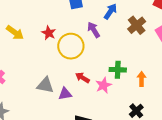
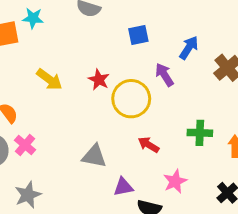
pink star: (103, 85) -> (175, 181), moved
purple triangle: (65, 94) -> (123, 187), moved

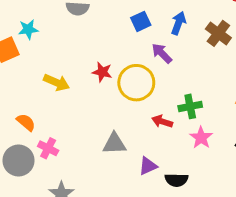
blue square: (138, 35) -> (141, 21), moved
green cross: (200, 133) -> (190, 106), moved
pink star: (175, 181) -> (201, 138), moved

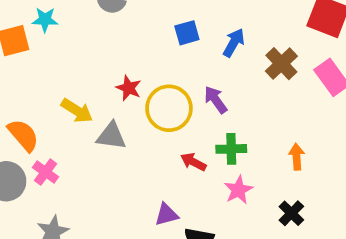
purple arrow: (162, 53) -> (216, 100), moved
yellow arrow: (57, 82) -> (77, 111), moved
orange semicircle: (26, 122) -> (23, 135), size x1.4
gray triangle: (114, 144) -> (111, 136), moved

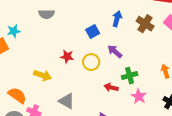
blue square: (187, 33) -> (93, 31), moved
yellow circle: (169, 108) -> (91, 62), size x0.7
gray triangle: (111, 136) -> (67, 101), moved, turned 36

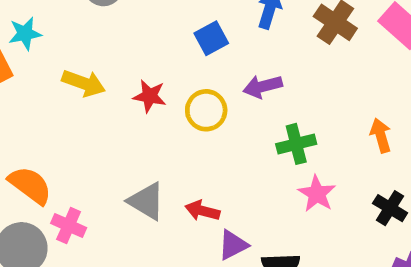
purple arrow: (115, 51) -> (263, 86), turned -56
yellow arrow: (43, 75) -> (84, 83), moved
red arrow: (111, 87) -> (202, 211), moved

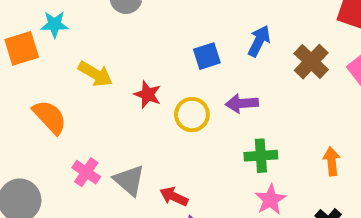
orange semicircle: (30, 185) -> (50, 117), moved
pink cross: (69, 225) -> (86, 172), moved

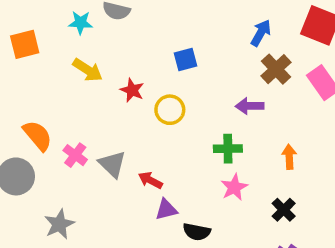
cyan star: (55, 24) -> (81, 23), moved
blue arrow: (259, 41) -> (261, 33), moved
purple arrow: (242, 103) -> (250, 106), moved
orange semicircle: (50, 117) -> (38, 136), moved

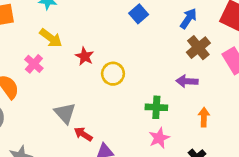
blue square: (185, 60) -> (139, 14), moved, turned -30
purple arrow: (250, 106) -> (187, 81), moved
pink cross: (75, 155) -> (34, 64), moved
red arrow: (150, 180) -> (83, 134), moved

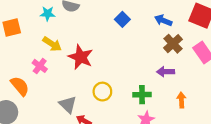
blue arrow: (188, 19) -> (163, 20), turned -98
red star: (85, 56) -> (81, 57), size x1.6
yellow circle: (113, 74) -> (102, 92), moved

